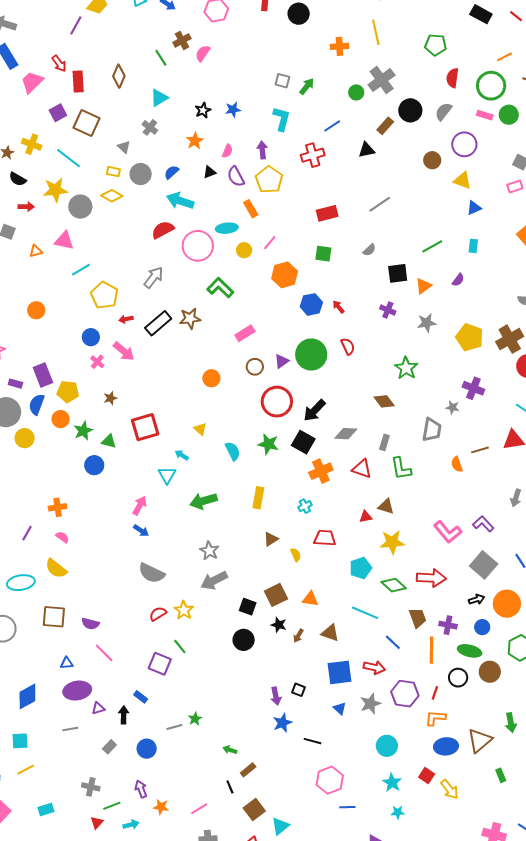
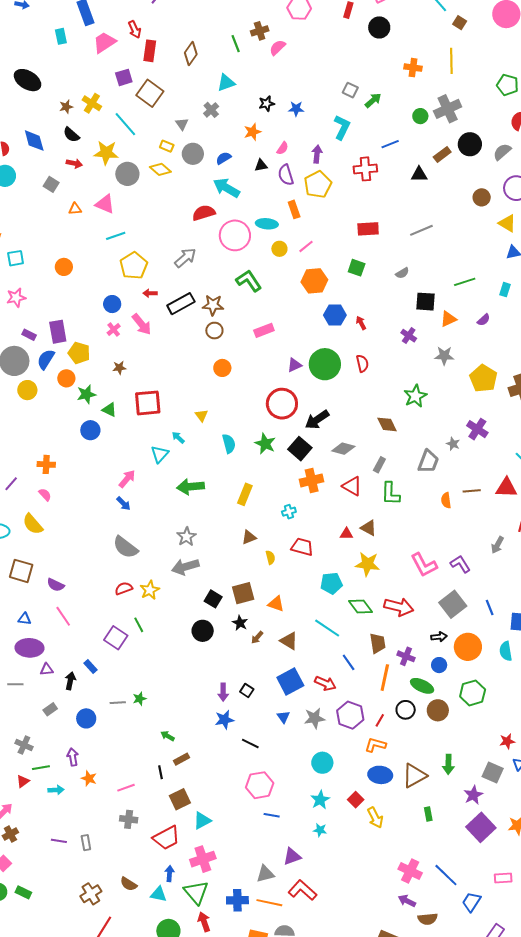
brown circle: (255, 367) -> (214, 331), moved
blue square: (340, 672) -> (290, 681), turned -32

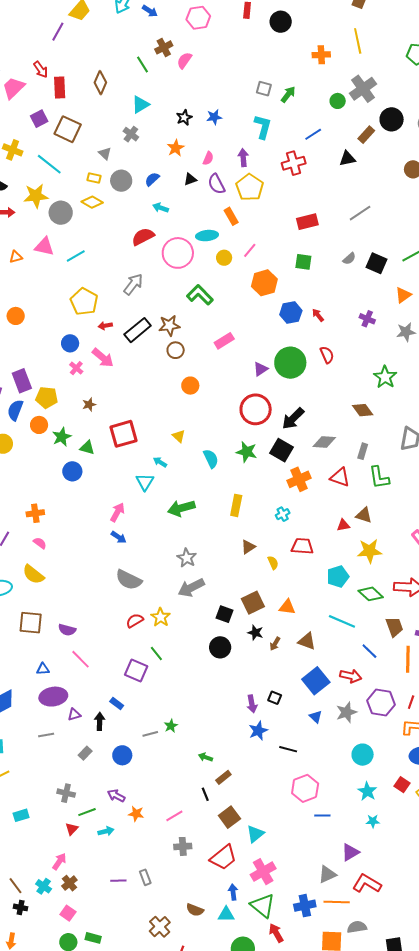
cyan arrow: (226, 188) -> (161, 208), size x0.6
cyan line: (116, 236) -> (76, 256), moved
black square: (426, 302) -> (377, 263), moved, turned 30
purple arrow: (73, 757) -> (116, 796), turned -42

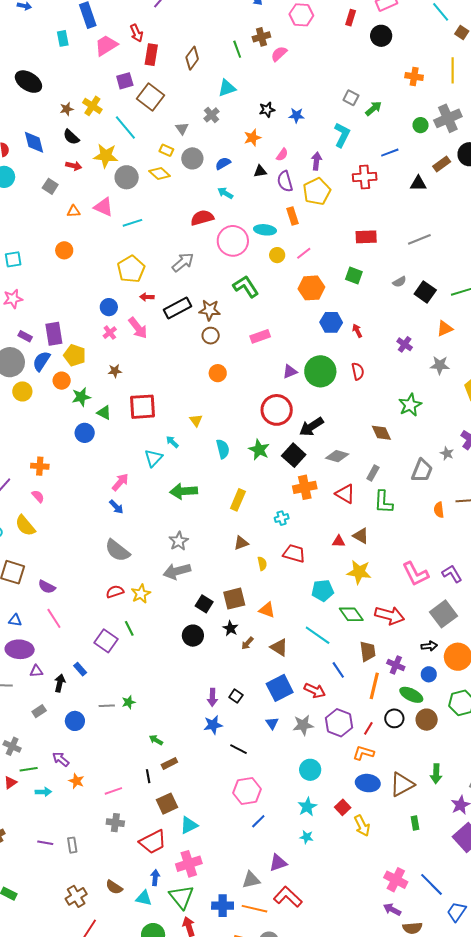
orange circle: (16, 316) -> (64, 250), moved
blue line: (322, 816) -> (258, 821), turned -56

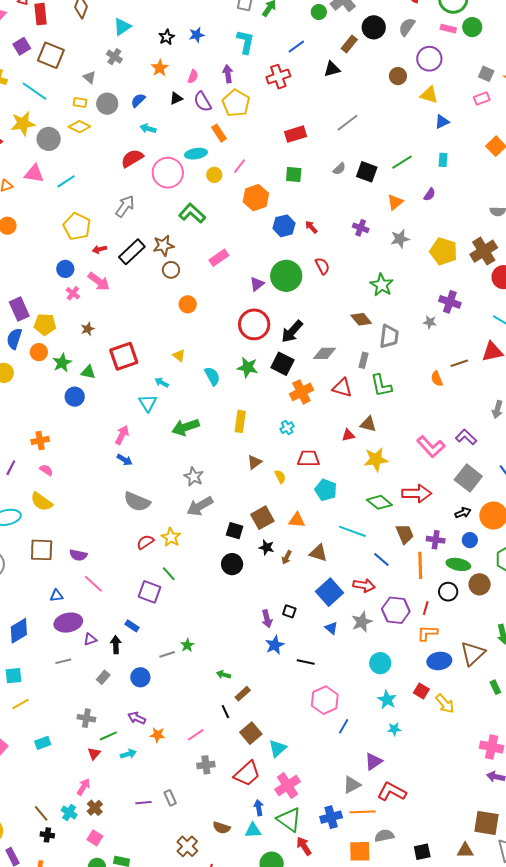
gray trapezoid: (422, 471) -> (389, 336), moved
cyan pentagon: (323, 590) -> (326, 490), moved, turned -30

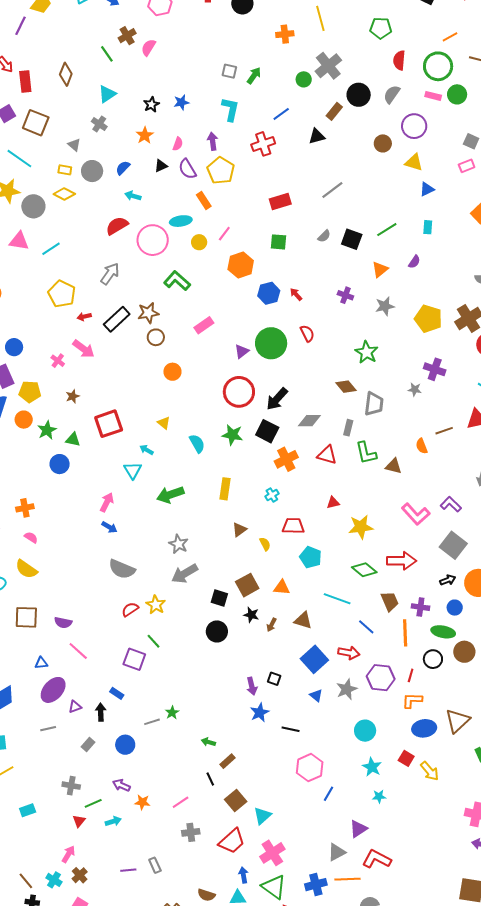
blue circle: (65, 269) -> (14, 347), moved
brown triangle: (368, 424) -> (394, 466), moved
purple ellipse: (68, 623) -> (53, 690), turned -36

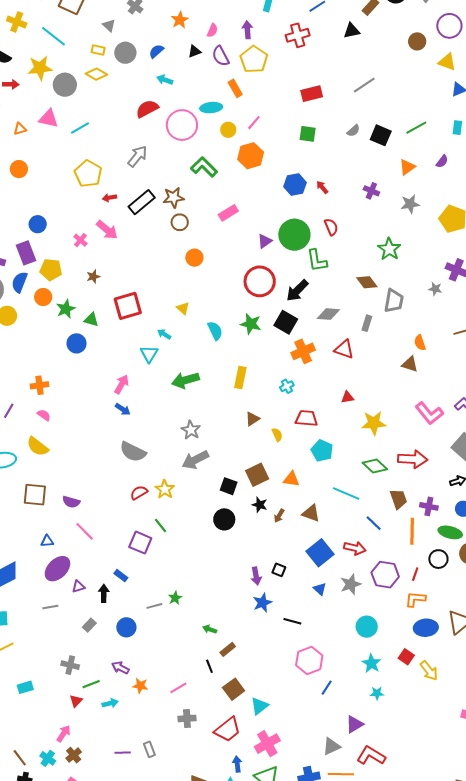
orange hexagon: (241, 265) -> (251, 156), moved
orange semicircle: (422, 446) -> (420, 343), moved
green L-shape: (366, 453) -> (317, 261), moved

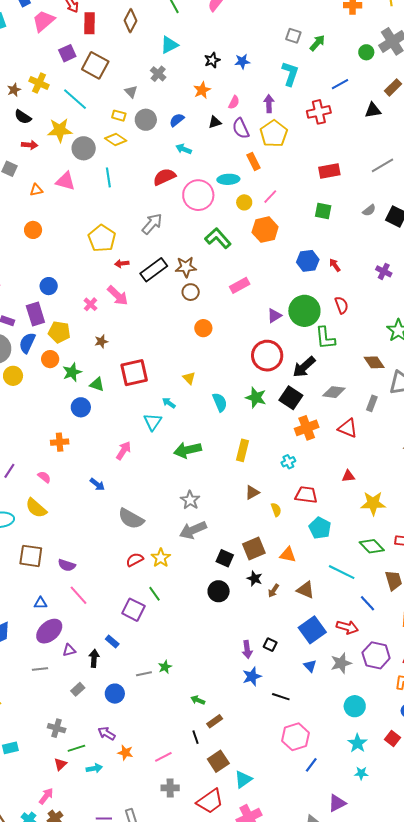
cyan line: (80, 128) -> (108, 177), moved, turned -72
orange cross: (40, 385) -> (60, 442), moved
blue arrow: (123, 409) -> (97, 484), moved

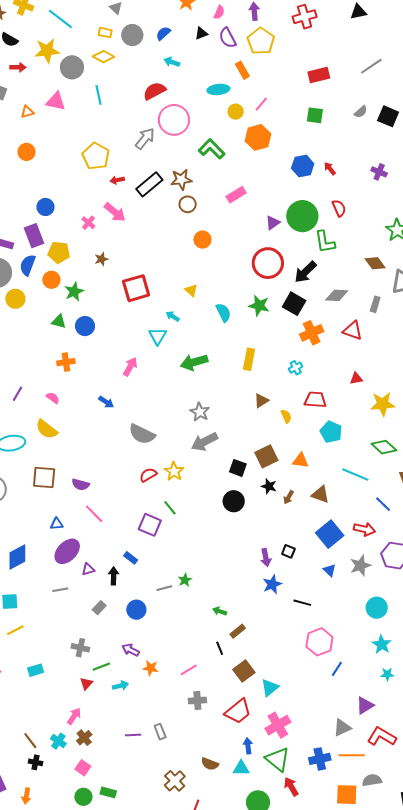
pink circle: (198, 195) -> (174, 120), moved
green triangle: (97, 384) -> (59, 321), moved

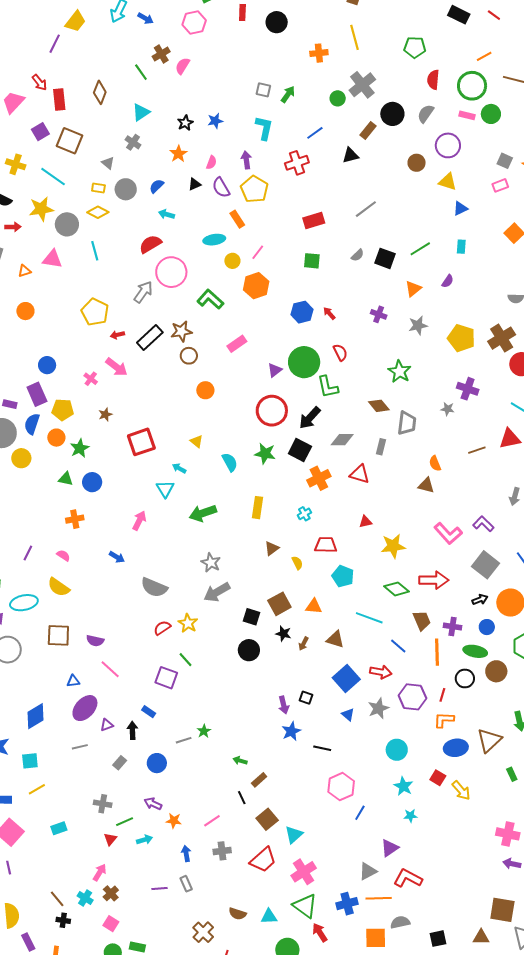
blue arrow: (248, 746) -> (186, 854), moved

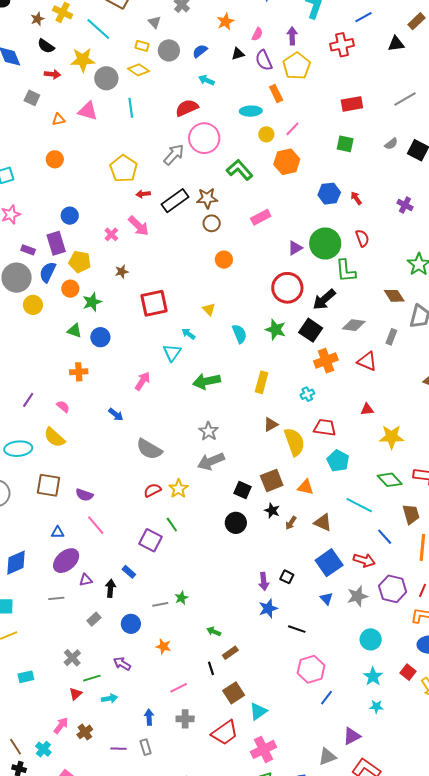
yellow semicircle: (297, 563) -> (294, 442), size x2.0
gray cross: (103, 804) -> (72, 658), turned 30
orange star: (174, 821) -> (163, 646), moved
brown cross: (111, 893) -> (85, 732), moved

